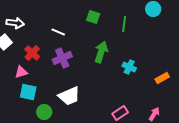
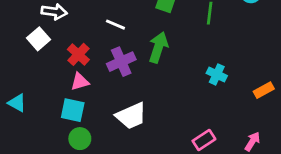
green arrow: (101, 52) -> (158, 47), moved
pink triangle: (21, 72) -> (80, 82), moved
green circle: (44, 112) -> (80, 139), moved

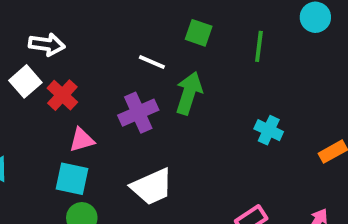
white line: (115, 25) -> (152, 62), moved
red cross: (78, 54) -> (62, 95), moved

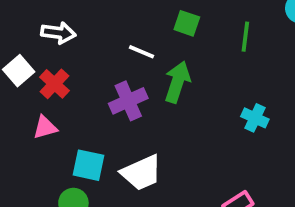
white arrow: (47, 44) -> (58, 33), moved
pink triangle: (82, 140) -> (45, 127), moved
cyan square: (72, 179) -> (89, 165), moved

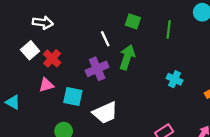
white arrow: (58, 33) -> (43, 23), moved
white line: (141, 52) -> (105, 39), turned 42
cyan square: (89, 165) -> (73, 97), moved

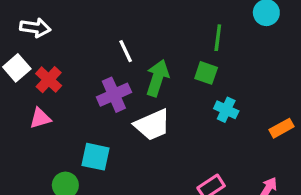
green square: (133, 21) -> (206, 73), moved
cyan square: (73, 97) -> (96, 157), moved
white trapezoid: (105, 113) -> (152, 125), moved

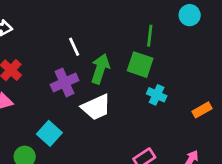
green square: (206, 73) -> (140, 65), size x1.4
cyan square: (96, 157) -> (49, 133), turned 30

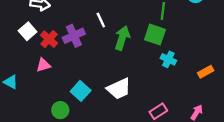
purple cross: (65, 82) -> (74, 36), moved
white trapezoid: (96, 107) -> (119, 89), moved

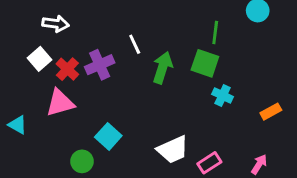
pink triangle: (43, 65) -> (60, 103), size x1.5
white trapezoid: (119, 89) -> (173, 150), moved

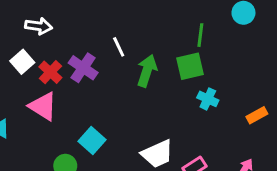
green square: (205, 63) -> (190, 66), turned -32
purple cross: (100, 65) -> (83, 68), turned -32
pink triangle: (60, 103) -> (43, 106), turned 48

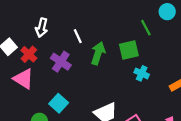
white arrow: (39, 26) -> (42, 28), moved, turned 96
green line: (200, 35) -> (146, 28), moved, turned -35
purple cross: (83, 68) -> (61, 62), moved

